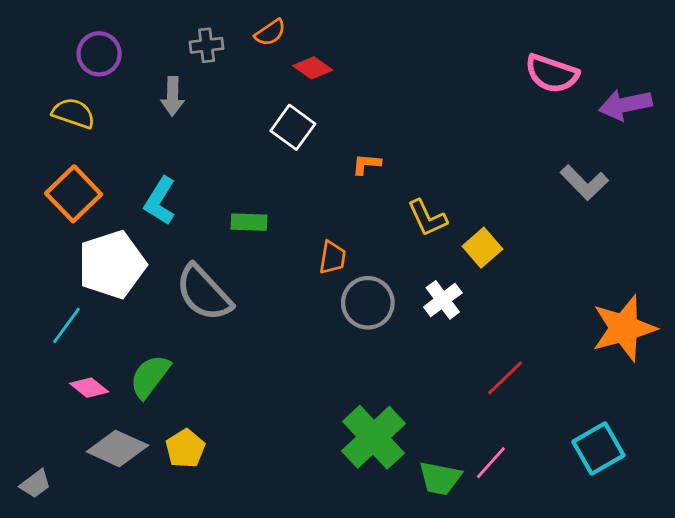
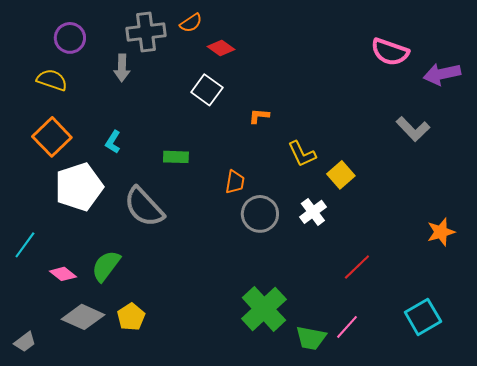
gray cross: (207, 45) -> (146, 32), size x1.6
cyan L-shape: (160, 201) -> (113, 142), size x0.7
cyan line: (66, 325) -> (25, 245), moved
orange star: (624, 328) -> (441, 232), size x0.6

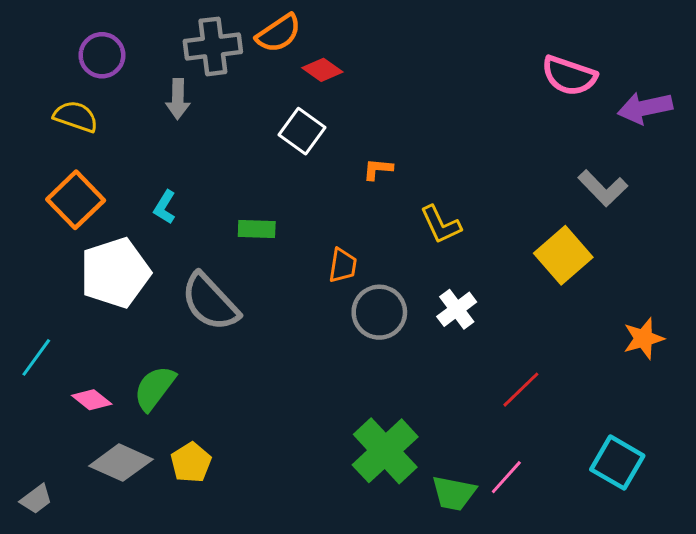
orange semicircle: (191, 23) -> (279, 33), size x1.4
yellow square: (341, 175) -> (563, 255), moved, size x1.4
cyan square: (423, 317) -> (617, 463), turned -30

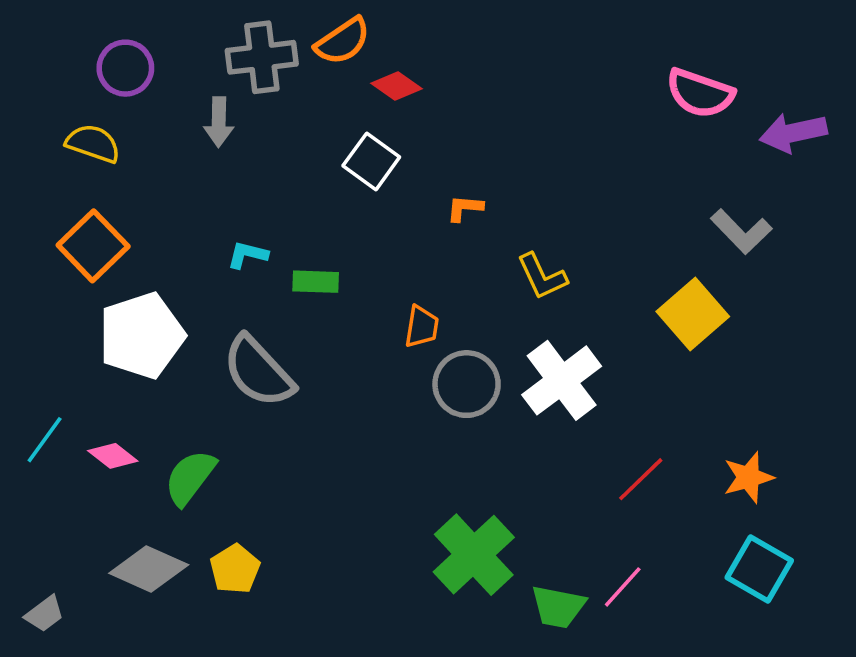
cyan L-shape: (165, 207) -> (247, 255), moved, turned 72
white cross: (457, 309) -> (562, 380), size x1.6
orange star: (644, 338) -> (748, 477), moved
pink diamond: (92, 400) -> (113, 456), moved

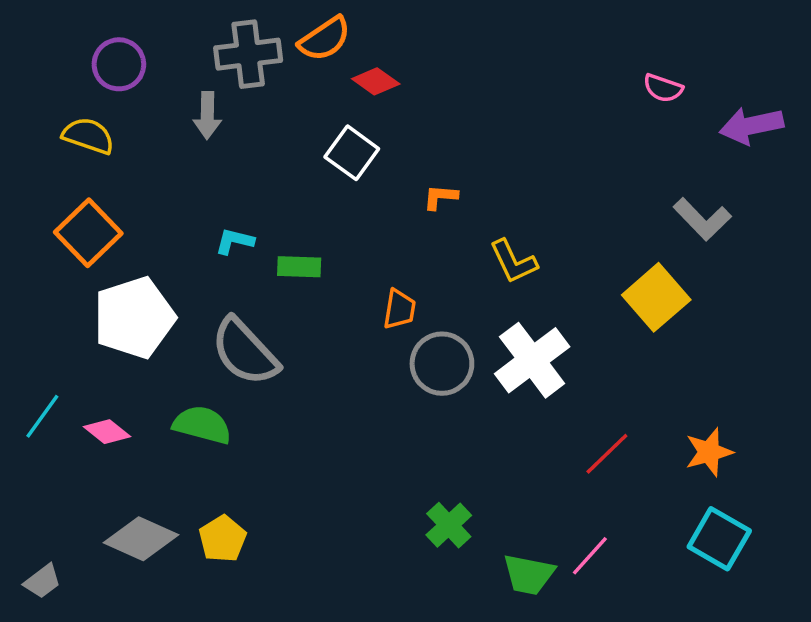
pink semicircle: (700, 93) -> (663, 88), size x0.6
green semicircle: (190, 477) -> (202, 425), moved, turned 68
green cross: (474, 555) -> (449, 525), size x0.6

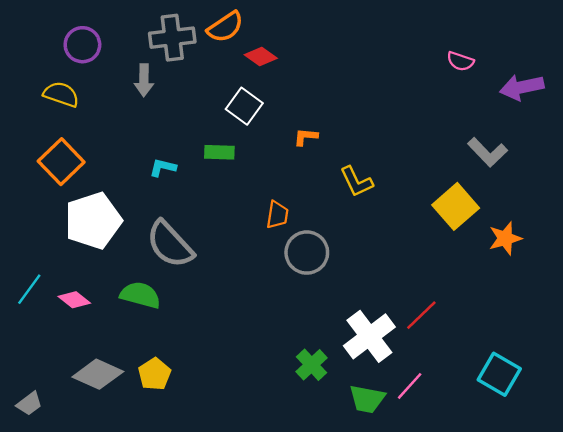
green rectangle: (299, 267) -> (219, 152), moved
white cross: (532, 360) -> (369, 336), moved
orange star: (709, 452) -> (505, 238), moved

